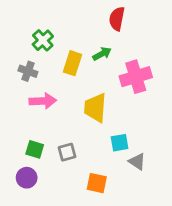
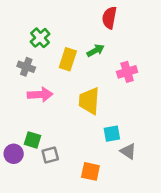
pink cross: (136, 77) -> (127, 72), size x0.7
gray square: (67, 152) -> (50, 155), moved
purple circle: (27, 178) -> (14, 154), moved

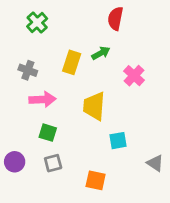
green cross: (40, 38) -> (37, 23), moved
pink cross: (127, 72) -> (134, 76), turned -30
green square: (32, 140) -> (48, 133), moved
gray triangle: (128, 151) -> (155, 163), moved

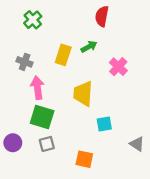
pink arrow: (42, 99) -> (37, 88), turned -95
green square: (48, 133) -> (42, 117), size x1.5

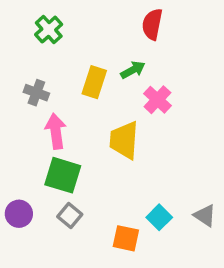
pink cross: (118, 67) -> (157, 100), moved
cyan square: (104, 124) -> (159, 217), moved, turned -35
gray square: (47, 144) -> (70, 215), turned -35

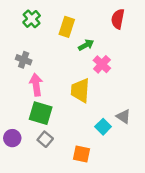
red semicircle: (152, 24) -> (118, 19), moved
yellow rectangle: (94, 82) -> (67, 27), moved
gray triangle: (205, 215) -> (123, 117), moved
cyan square: (159, 217) -> (103, 127), moved

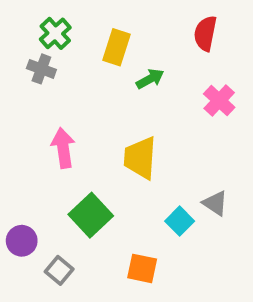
gray cross: (24, 60) -> (41, 69), moved
pink cross: (102, 64) -> (219, 101), moved
green square: (41, 113) -> (91, 215), moved, turned 30
gray square: (45, 139) -> (59, 270), moved

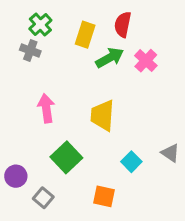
red semicircle: (205, 33) -> (123, 24), moved
green arrow: (150, 79) -> (110, 58), size x1.4
pink cross: (219, 101) -> (146, 61), moved
gray triangle: (215, 203) -> (170, 153), moved

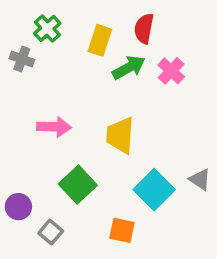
gray cross: (30, 50) -> (22, 59), moved
pink arrow: (46, 108) -> (54, 127), turned 100
cyan square: (131, 162) -> (154, 190), size x1.6

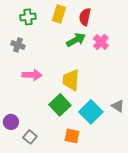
green cross: (47, 28) -> (28, 17), turned 35
yellow rectangle: (100, 40) -> (59, 14), moved
gray cross: (22, 59) -> (18, 45), moved
green square: (78, 185) -> (60, 105), moved

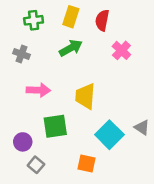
green arrow: (76, 40) -> (71, 48), moved
green square: (60, 105) -> (55, 126), moved, turned 35
purple circle: (11, 122) -> (23, 142), moved

